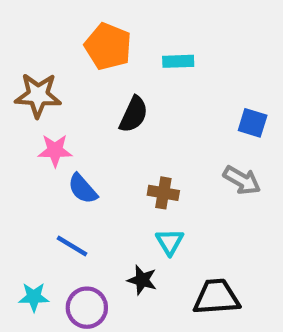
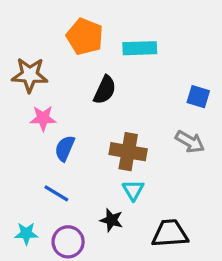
cyan rectangle: (178, 61) -> (140, 48), size x1.4
blue semicircle: (83, 189) -> (65, 148), turned 64
brown cross: (163, 193) -> (128, 152), size x1.5

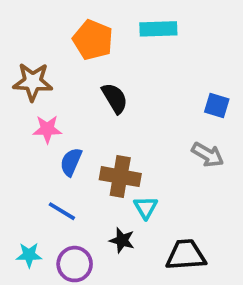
cyan rectangle: (140, 48) -> (158, 29), moved
black semicircle: (105, 90) -> (115, 98), turned -56
brown cross: (128, 152) -> (120, 177), moved

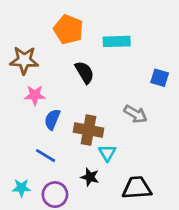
cyan rectangle: (158, 29) -> (117, 41), moved
gray arrow: (208, 155) -> (136, 114), moved

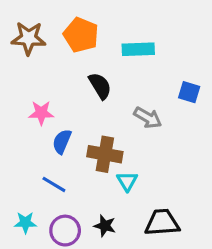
brown star: (24, 60) -> (29, 38), moved
gray arrow: (136, 114) -> (148, 118), moved
black star: (90, 177) -> (105, 226), moved

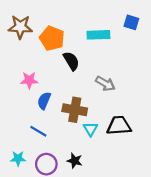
orange pentagon: (81, 35) -> (52, 38), moved
blue square: (189, 92) -> (131, 22), moved
black trapezoid: (162, 223) -> (119, 126), moved

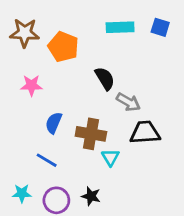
cyan rectangle: (98, 35) -> (120, 27), moved
black semicircle: (71, 61) -> (105, 79), moved
pink star: (29, 80) -> (31, 85), moved
black trapezoid: (119, 126) -> (145, 132), moved

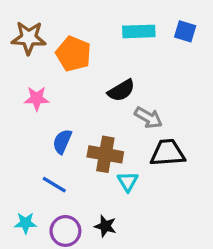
black semicircle: (105, 79) -> (121, 90), turned 90

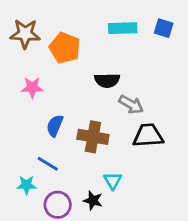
black semicircle: (121, 90) -> (107, 80), turned 30
cyan triangle: (128, 181) -> (113, 181), moved
cyan star: (26, 223) -> (27, 185), moved

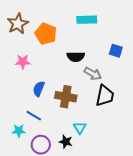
blue square: (164, 28) -> (116, 51), moved
brown star: (25, 34) -> (18, 24), turned -30
black trapezoid: (148, 136) -> (105, 96), turned 105

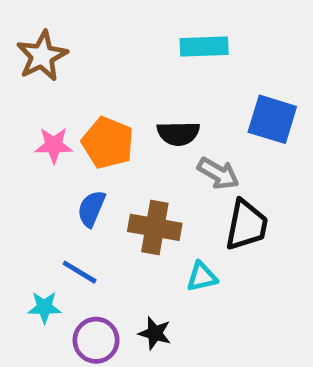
orange pentagon: (46, 34) -> (108, 143), moved
blue square: (116, 51) -> (272, 119), size x1.5
cyan triangle: (80, 128) -> (202, 277), moved, turned 48

